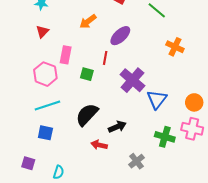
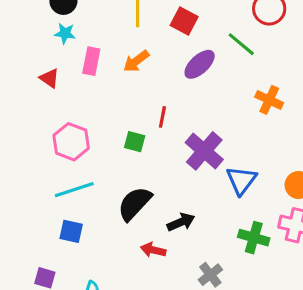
red triangle: (42, 32) -> (49, 78), moved, turned -40
purple ellipse: (120, 36) -> (200, 64), moved
pink rectangle: (66, 55) -> (91, 61), moved

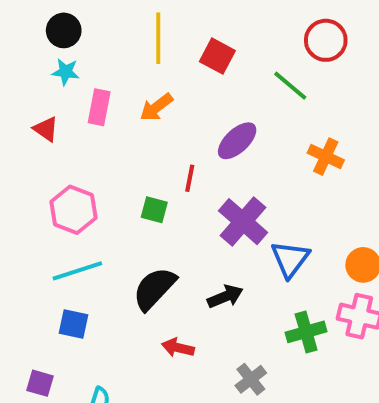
purple ellipse: (200, 64) -> (237, 141), moved
black arrow: (181, 222) -> (225, 296), moved
green cross: (254, 238) -> (306, 332), turned -32

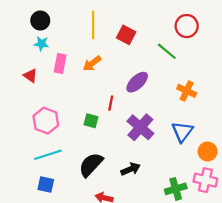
blue triangle: (290, 259) -> (182, 132), moved

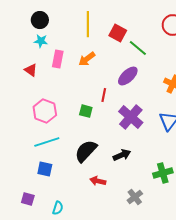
green line: (167, 51) -> (138, 48), moved

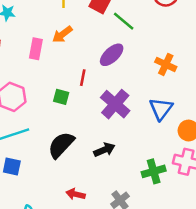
pink rectangle: (58, 59) -> (36, 49), moved
red arrow: (98, 181) -> (76, 194), moved

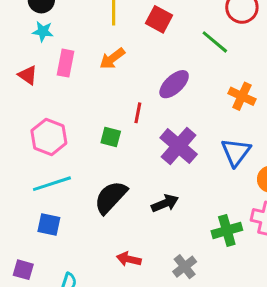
green line: (124, 21) -> (215, 42), moved
pink rectangle: (36, 49) -> (65, 63), moved

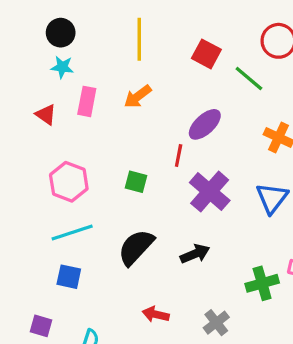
red square: (159, 19) -> (206, 54), moved
red line: (138, 113) -> (179, 156), moved

